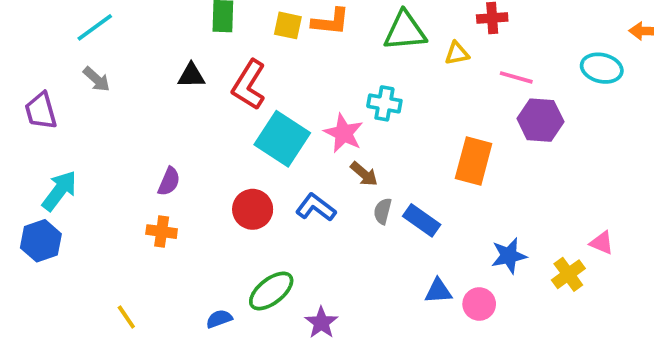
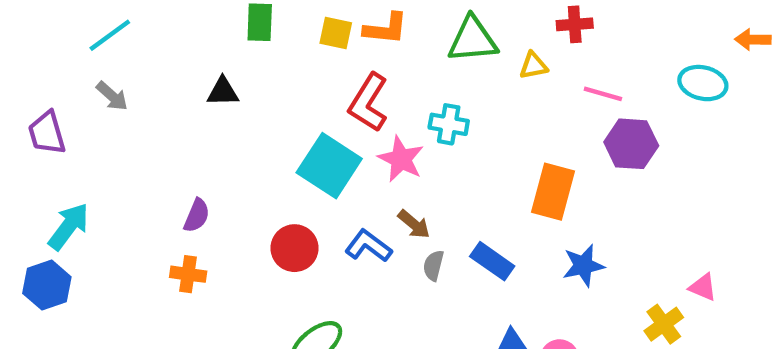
red L-shape: (249, 85) -> (368, 103), moved
brown arrow: (364, 174) -> (414, 224), moved
gray semicircle: (383, 211) -> (434, 265), moved
blue star: (509, 256) -> (583, 265), moved

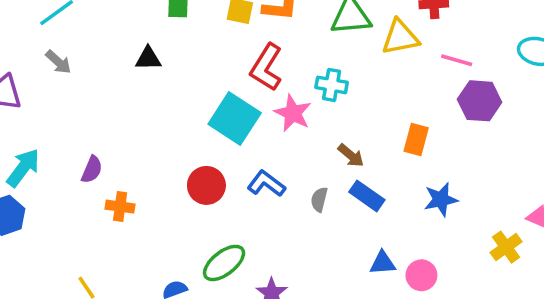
yellow triangle: (533, 66) -> (400, 37), size x1.6
orange rectangle: (553, 192) -> (416, 140), size x0.7
purple semicircle: (197, 216) -> (92, 170), moved
brown arrow: (414, 224) -> (351, 155), moved

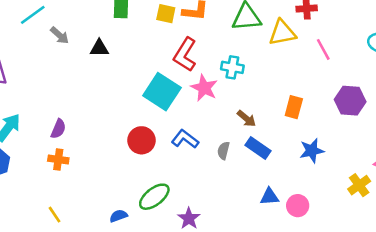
pink line: (457, 60) -> (323, 49), turned 45
gray arrow: (58, 62) -> (60, 35), moved
purple hexagon: (480, 101) -> (350, 101), moved
orange cross: (120, 207) -> (58, 160), moved

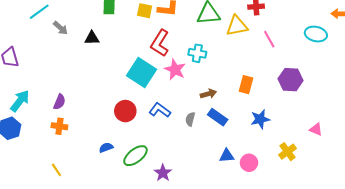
brown arrow: (246, 119) -> (208, 94), turned -56
yellow cross: (359, 185) -> (288, 152), moved
blue semicircle: (118, 216) -> (106, 148), moved

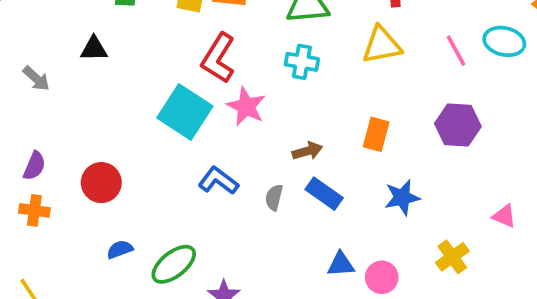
yellow triangle: (237, 26) -> (382, 45), moved
gray arrow: (60, 28) -> (36, 79), moved
pink line: (269, 39) -> (456, 51), moved
cyan cross: (197, 53) -> (302, 62), moved
red circle: (125, 111) -> (101, 183), moved

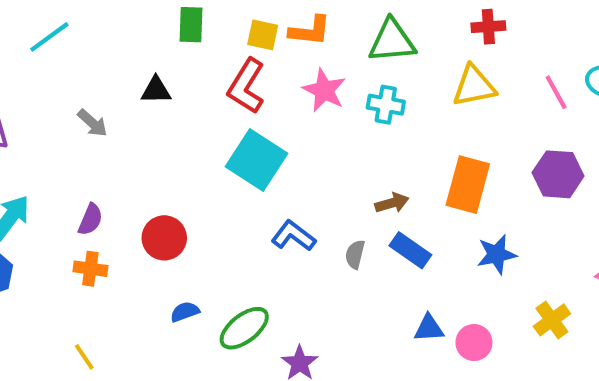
red L-shape: (218, 58) -> (246, 86), moved
pink star: (246, 106) -> (324, 90), moved
orange rectangle: (376, 134) -> (468, 185), size x1.5

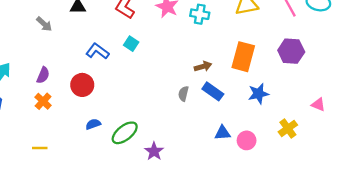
cyan square: (257, 160) -> (131, 44), size x0.5
blue L-shape: (293, 236) -> (97, 51), moved
orange cross: (90, 269) -> (43, 101), turned 35
yellow line: (84, 357) -> (40, 148), turned -56

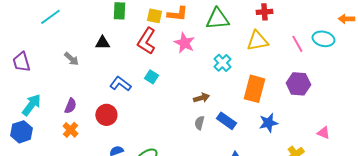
cyan cross: (200, 14) -> (222, 63), moved, turned 36
brown arrow: (203, 66) -> (201, 98), moved

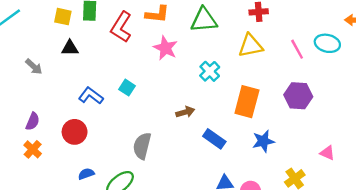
yellow square: (154, 16) -> (63, 17), moved
red L-shape: (146, 41) -> (121, 27), moved
gray semicircle: (199, 123) -> (142, 146), moved, size x1.6

